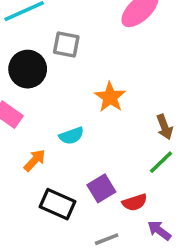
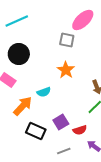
gray square: (66, 44) -> (67, 40), moved
orange arrow: (35, 160) -> (23, 106), size x1.5

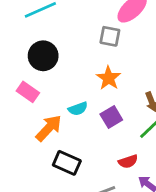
purple square: (61, 122) -> (111, 117), moved

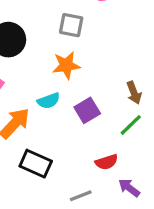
gray square: (110, 36) -> (71, 25), moved
orange star: (109, 78) -> (66, 65), moved, turned 30

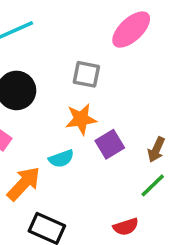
brown arrow: (134, 93) -> (156, 150), turned 45
purple square: (87, 110) -> (110, 144), moved

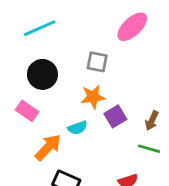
green line: (153, 185) -> (149, 149), turned 60

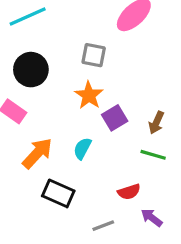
orange star: (93, 97) -> (89, 95), turned -30
cyan semicircle: (78, 128) -> (82, 148), moved, turned 138

